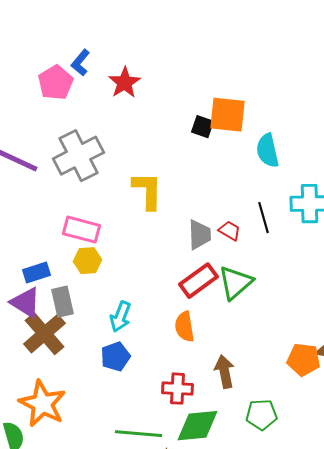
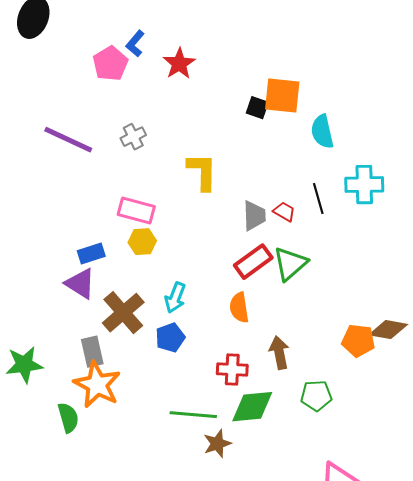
gray cross: (78, 156) -> (133, 137), size x0.5
gray rectangle: (62, 302) -> (92, 352), moved
brown cross: (44, 334) -> (123, 313), moved

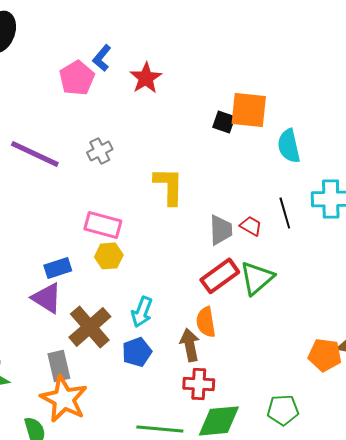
brown arrow: (279, 353) -> (190, 345), moved

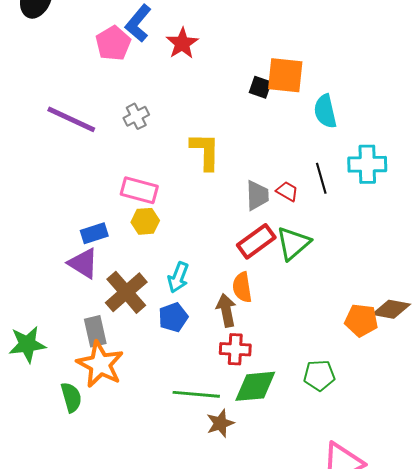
blue L-shape: (102, 58) -> (138, 23), size x1.4

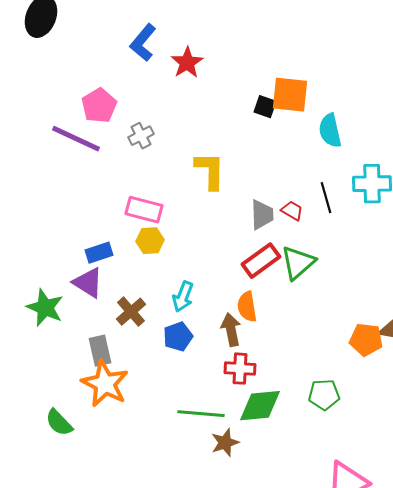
pink pentagon: (113, 43) -> (99, 106), moved
brown cross: (126, 292) -> (131, 312), size x0.7
green star: (27, 344) -> (45, 308), moved, turned 30
green semicircle: (71, 397) -> (59, 423), moved, turned 152

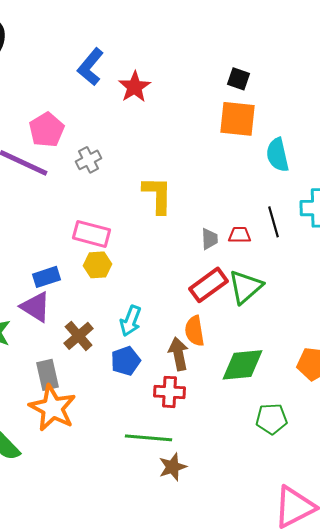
black square: (265, 107) -> (239, 79), moved
red trapezoid: (292, 211) -> (240, 235), turned -30
gray trapezoid: (262, 215) -> (210, 239), size x0.7
red cross: (240, 369) -> (170, 392), moved
green diamond: (260, 406) -> (243, 365), moved

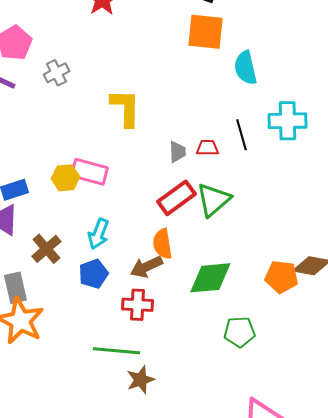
pink rectangle: (92, 234) -> (89, 172), moved
brown arrow: (179, 354) -> (146, 267), turned -104

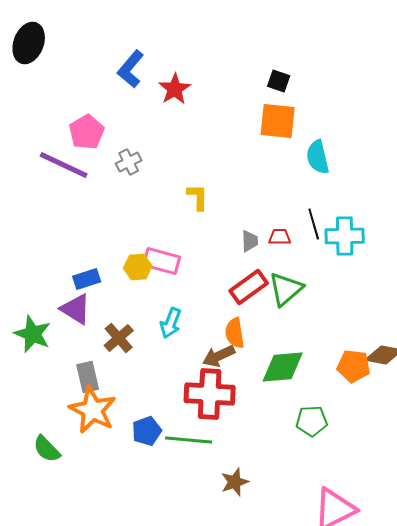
yellow L-shape: (125, 108) -> (198, 197), size x0.7
cyan cross: (287, 121) -> (345, 236), moved
blue pentagon: (93, 274) -> (147, 431), moved
red cross: (137, 305) -> (210, 394), size x1.6
brown star: (140, 380) -> (235, 482), moved

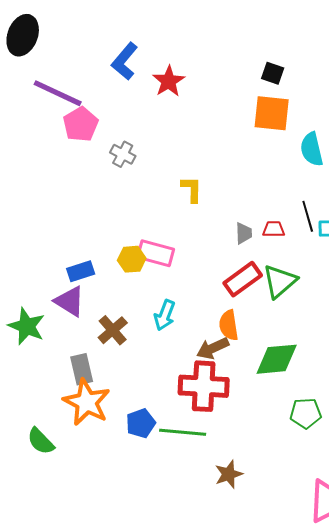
gray cross: (129, 162) -> (123, 154), turned -35
purple line: (64, 165) -> (58, 93), moved

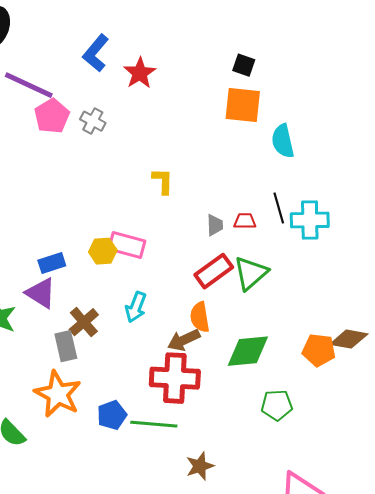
gray cross: (123, 154) -> (93, 121), moved
gray rectangle: (82, 369) -> (66, 346), moved

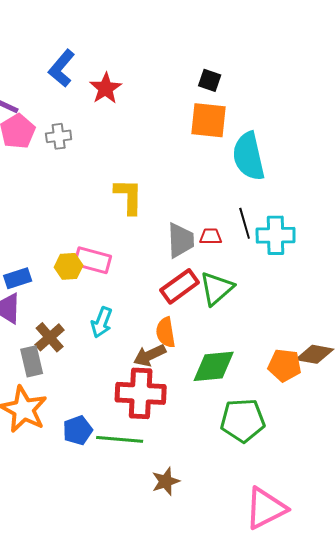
gray cross: (93, 121) -> (59, 136), turned -35
cyan semicircle: (283, 141) -> (249, 156), size x1.4
yellow L-shape: (163, 181) -> (129, 196), size x1.4
gray trapezoid: (215, 225) -> (181, 240), size x1.6
green pentagon: (277, 405) -> (243, 420), size x1.4

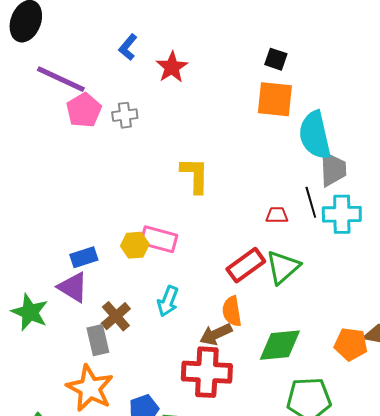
blue L-shape: (62, 68) -> (128, 47), size x0.7
gray trapezoid: (181, 240) -> (333, 169), moved

